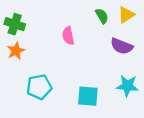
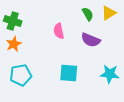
purple semicircle: (122, 46) -> (91, 40), moved
cyan pentagon: (39, 87) -> (21, 75), moved
cyan square: (88, 96) -> (69, 73), moved

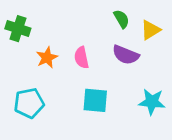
yellow triangle: (109, 13) -> (150, 30), moved
pink semicircle: (59, 31) -> (81, 58), moved
orange star: (14, 44) -> (47, 58), moved

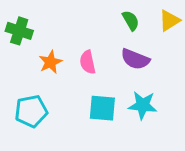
yellow triangle: (150, 30) -> (169, 20), moved
cyan star: (152, 102) -> (143, 105), moved

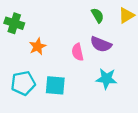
pink semicircle: (88, 62) -> (78, 52), moved
cyan square: (102, 108) -> (55, 85), moved

